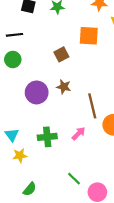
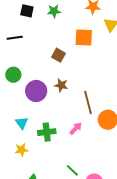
brown square: (61, 54) -> (59, 55), turned -32
green circle: (13, 60) -> (13, 75), moved
cyan triangle: (12, 135) -> (22, 123), moved

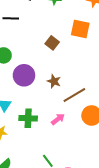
brown star: (61, 85) -> (54, 81), moved
brown line: (88, 103) -> (74, 95), turned 65

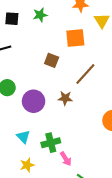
brown line: (74, 95) -> (85, 74), moved
pink arrow: (58, 119) -> (66, 159), moved, turned 112

